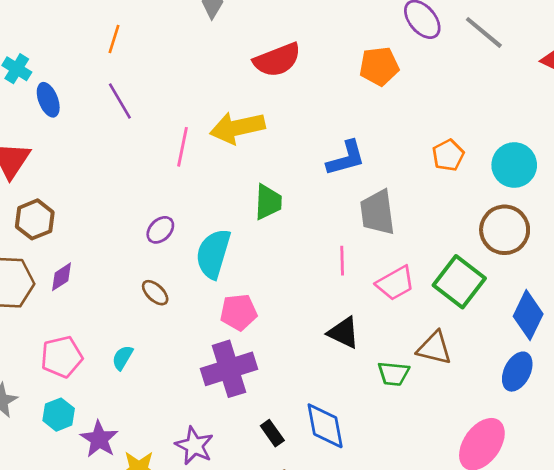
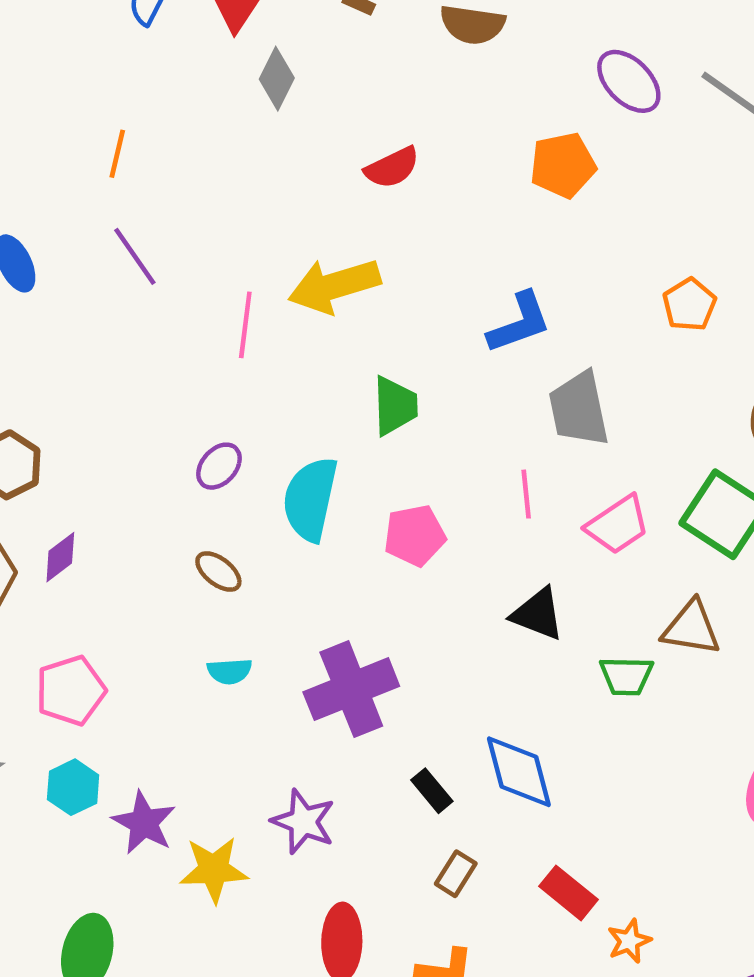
red semicircle: (277, 60) -> (392, 168), size x0.7
pink pentagon: (239, 312) -> (415, 535), moved
cyan semicircle: (122, 358) -> (230, 671), moved, turned -120

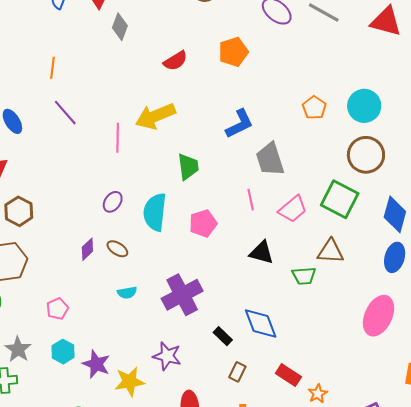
orange pentagon: (563, 165) -> (233, 52), moved
purple diamond: (60, 557) -> (87, 249), moved
pink pentagon: (71, 690) -> (57, 309), size x0.7

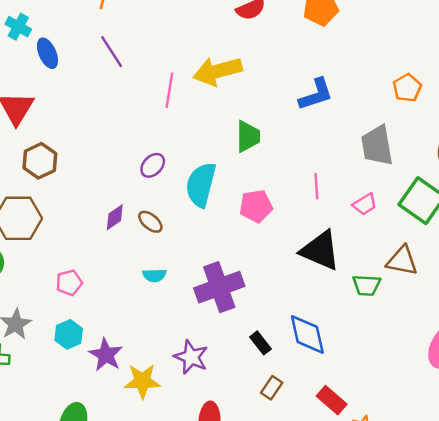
gray trapezoid: (270, 159) -> (377, 145), moved
pink trapezoid: (293, 209) -> (365, 204), size x0.7
black triangle: (261, 252) -> (320, 250), size x1.4

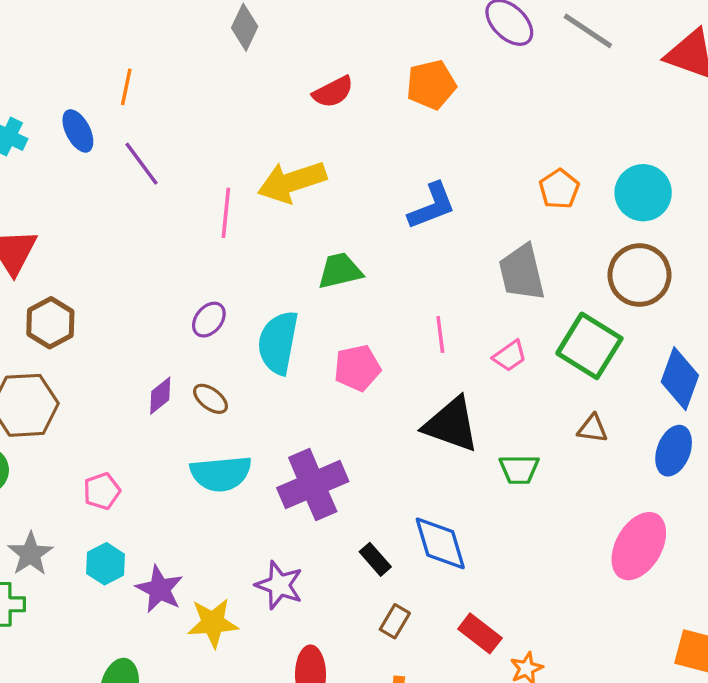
blue ellipse: (47, 53) -> (78, 131), moved
green trapezoid: (248, 136) -> (340, 271), turned -100
brown triangle: (402, 261) -> (593, 429), moved, size x0.7
cyan semicircle: (154, 275) -> (221, 474), size x1.8

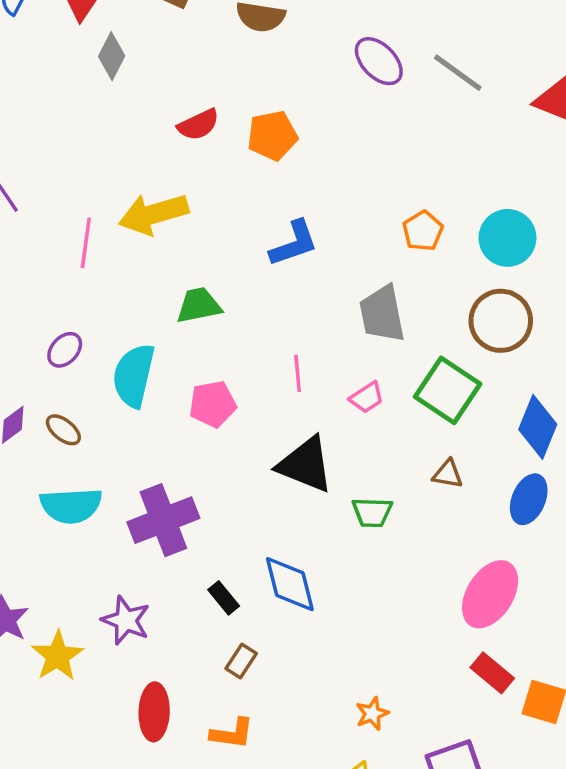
orange pentagon: (431, 85) -> (272, 136), moved
yellow star: (213, 623) -> (57, 656), turned -30
red rectangle: (480, 633) -> (492, 673), moved

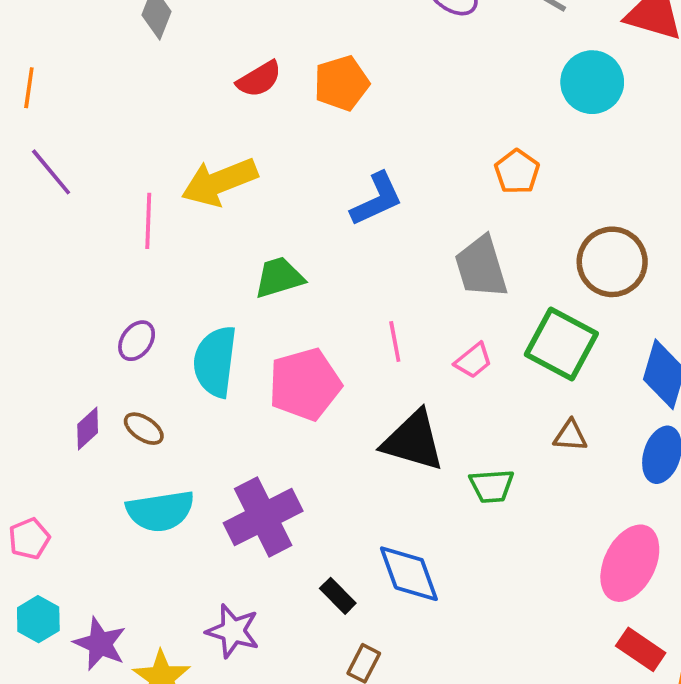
cyan circle: (507, 238) -> (592, 82), moved
pink pentagon: (213, 404) -> (305, 384), size x1.4

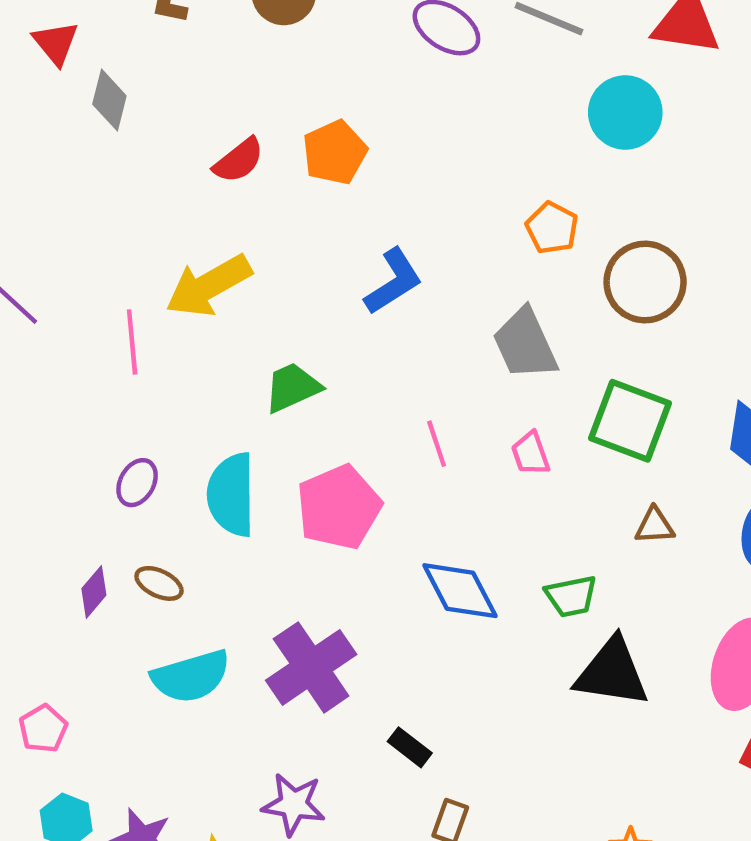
brown circle: (612, 262) -> (645, 282), moved
pink trapezoid: (473, 361) -> (530, 454), turned 117
black triangle: (413, 441) -> (612, 672), moved
blue diamond: (409, 574) -> (460, 591), moved

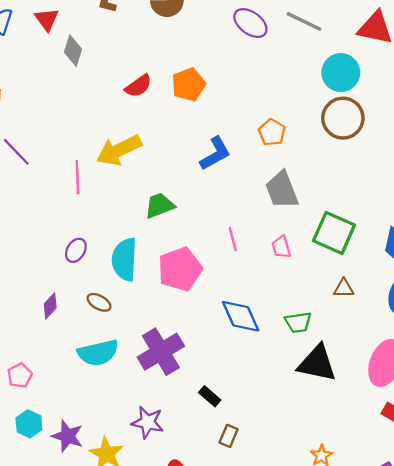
orange pentagon: (552, 228) -> (272, 132), moved
brown circle: (645, 282) -> (343, 118), moved
brown ellipse: (159, 583) -> (99, 302), moved

